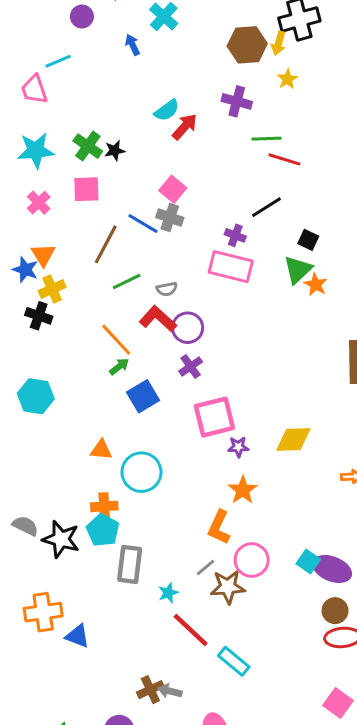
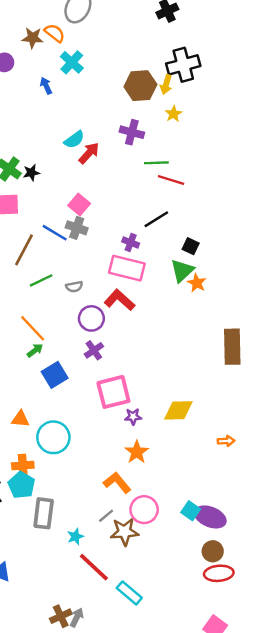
red L-shape: (158, 319) -> (120, 300), moved
orange L-shape: (219, 527) -> (117, 483), turned 116
gray arrow: (170, 691) -> (77, 617), turned 102

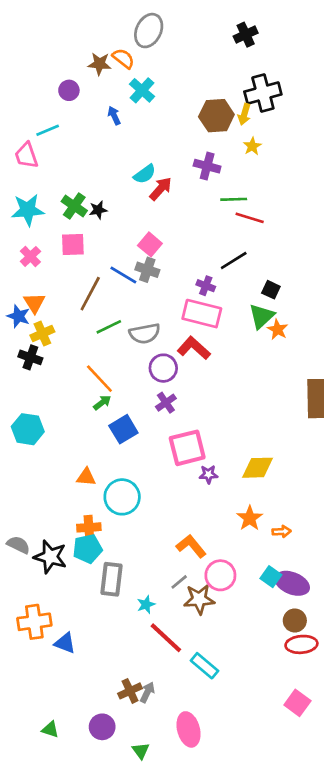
gray semicircle: (74, 287) -> (145, 334), size x1.6
orange arrow: (226, 441) -> (282, 531), moved
orange star: (137, 452) -> (250, 518), moved
cyan pentagon: (22, 485) -> (88, 549), turned 30

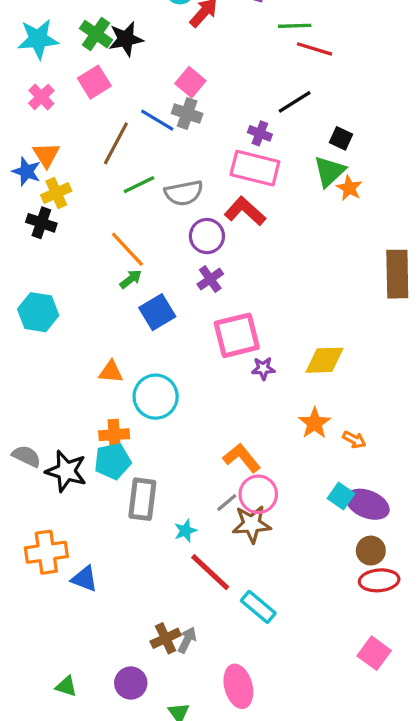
black star: (98, 210) -> (126, 39), size x1.5
pink square: (73, 244) -> (94, 82), turned -30
orange arrow: (282, 531) -> (354, 440), turned 30
pink circle: (220, 575) -> (258, 494), moved

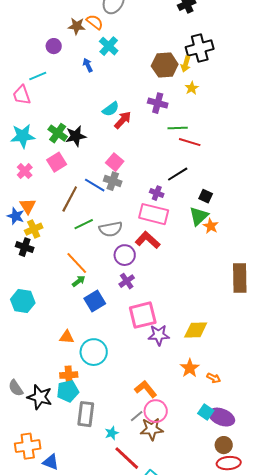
purple star: (263, 368) -> (159, 335), size x1.5
gray semicircle: (26, 456) -> (16, 388), turned -150

